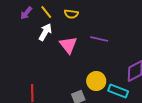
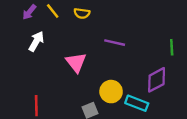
white arrow: (45, 32) -> (36, 41), moved
pink triangle: (68, 45) -> (76, 62), moved

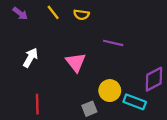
purple arrow: (29, 12) -> (20, 13), moved, turned -91
white arrow: (36, 41) -> (30, 58), moved

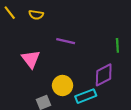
cyan rectangle: (135, 102) -> (86, 96), turned -42

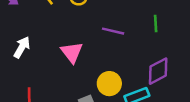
green line: (117, 45) -> (156, 24), moved

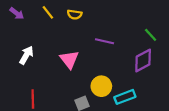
green line: (156, 24) -> (151, 35), moved, turned -40
purple diamond: (158, 71) -> (143, 60), moved

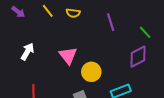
purple line: (105, 41) -> (111, 22), moved, turned 60
yellow circle: (101, 86) -> (91, 72), moved

